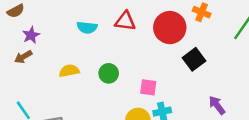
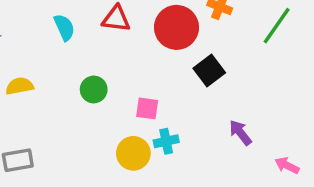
cyan semicircle: (87, 28) -> (64, 27), turned -120
yellow semicircle: (69, 71) -> (19, 86), moved

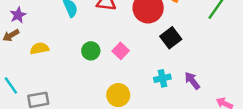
pink square: (147, 108) -> (121, 51), moved, turned 35
cyan cross: (166, 141) -> (162, 78), moved

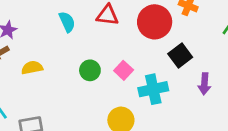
cyan cross: (162, 78) -> (153, 89), moved, size x1.5
purple arrow: (192, 81) -> (204, 84), moved, turned -138

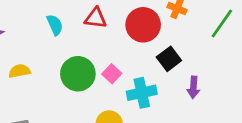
green circle: (90, 70) -> (78, 74), size x1.6

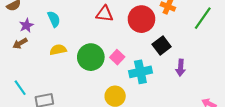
cyan semicircle: (55, 25) -> (54, 19), moved
yellow semicircle: (19, 71) -> (58, 50), moved

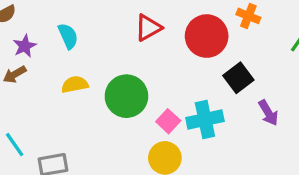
red triangle: (105, 14) -> (148, 28), turned -36
pink square: (117, 57) -> (168, 121), moved
purple arrow: (181, 68) -> (268, 113), turned -35

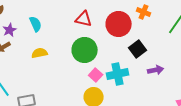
red triangle: (148, 28) -> (84, 19), turned 42
green circle: (126, 96) -> (85, 50), moved
purple arrow: (268, 113) -> (156, 70), turned -70

